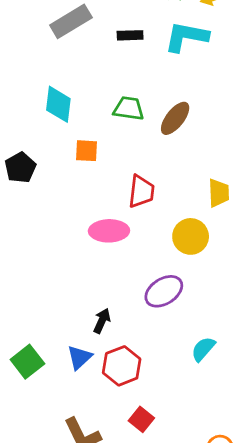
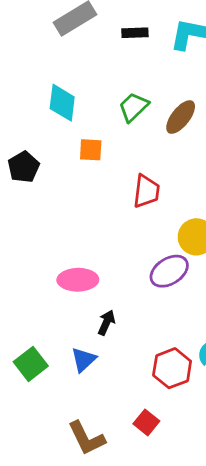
green trapezoid: (129, 108) -> (134, 107), turned -52
pink ellipse: (109, 231) -> (78, 280), moved
purple ellipse: (164, 291) -> (169, 271), moved
red hexagon: (122, 366) -> (172, 368), moved

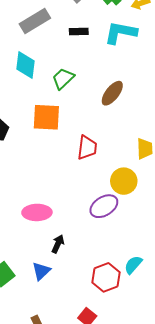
cyan diamond: (62, 103) -> (25, 65), moved
green trapezoid: (134, 107) -> (63, 79), moved
orange square: (91, 150) -> (46, 117), size x1.6

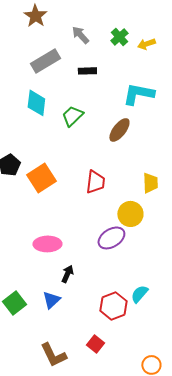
cyan L-shape: (121, 33) -> (138, 94), moved
orange square: (46, 117) -> (41, 178), moved, turned -36

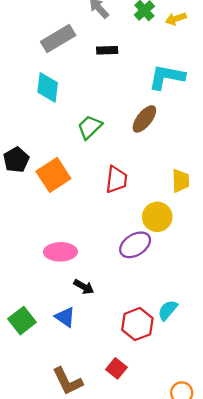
green trapezoid: (72, 116) -> (90, 127), moved
black arrow: (67, 274) -> (84, 287), turned 96
blue triangle: (51, 300) -> (65, 317), turned -42

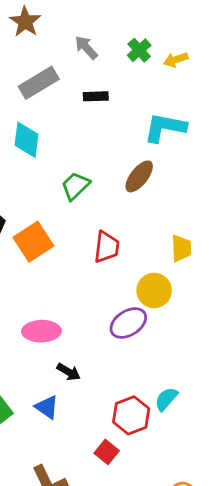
red square: (116, 368) -> (107, 452), moved

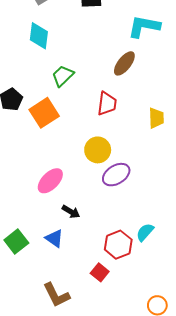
green trapezoid: (75, 186) -> (63, 76), moved
red trapezoid: (107, 247) -> (107, 104), moved
yellow circle: (154, 290) -> (98, 150), moved
pink ellipse: (41, 331) -> (50, 181), turned -44

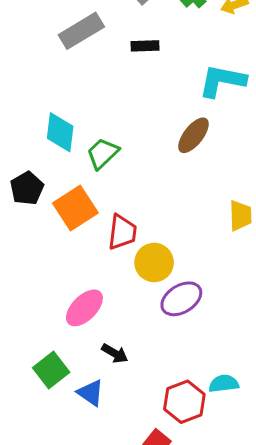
cyan diamond: (39, 36) -> (60, 132), moved
red trapezoid: (107, 104) -> (122, 232), moved
cyan semicircle: (145, 232) -> (224, 384), turned 42
green square: (16, 241) -> (51, 370), moved

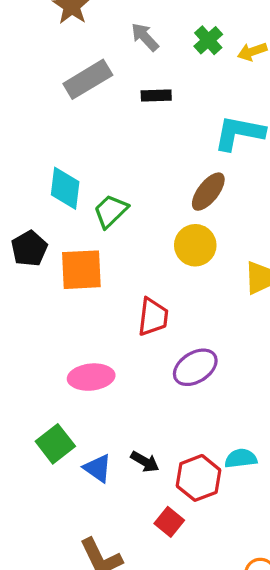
orange square: (75, 208) -> (81, 270), turned 30
red trapezoid: (122, 232) -> (153, 317), moved
yellow circle: (154, 262) -> (195, 245), moved
pink ellipse: (84, 308) -> (91, 377), turned 39
black arrow: (115, 353) -> (145, 462), moved

